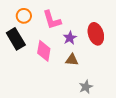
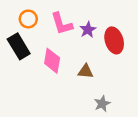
purple star: (70, 38) -> (88, 30), moved

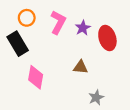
pink L-shape: (62, 24) -> (58, 22), turned -135
pink diamond: (52, 61) -> (36, 77), moved

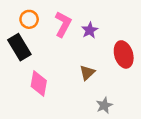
red ellipse: (107, 38) -> (124, 54), moved
brown triangle: (81, 67) -> (87, 73), turned -48

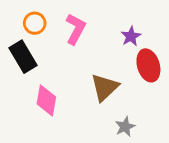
purple star: (90, 30) -> (131, 36), moved
brown triangle: (87, 73) -> (105, 87), size x1.5

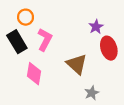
pink L-shape: (76, 29) -> (45, 40), moved
brown triangle: (105, 87) -> (77, 64), turned -35

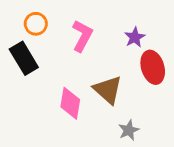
pink L-shape: (45, 40) -> (82, 36), moved
pink diamond: (34, 74) -> (70, 103), moved

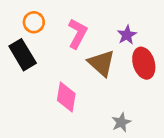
brown triangle: (108, 90) -> (101, 63), moved

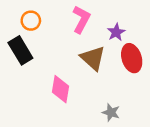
pink L-shape: (78, 34) -> (81, 19), moved
gray star: (121, 122) -> (111, 112), turned -30

